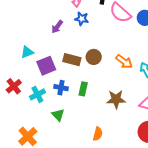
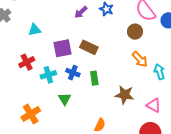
cyan triangle: (27, 52) -> (35, 30), moved
brown circle: (94, 57) -> (135, 32), moved
green rectangle: (83, 89) -> (94, 78), turned -32

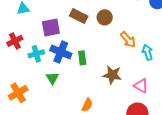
brown circle: (135, 32) -> (105, 17), moved
brown rectangle: (89, 47) -> (79, 16), moved
blue cross: (73, 73) -> (61, 52), size x1.5

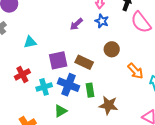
brown rectangle: (79, 16) -> (84, 62), moved
brown star: (112, 75) -> (108, 105), moved
green triangle: (52, 78) -> (61, 111), turned 32

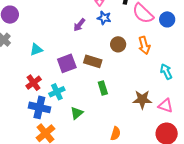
orange arrow: (135, 71) -> (144, 45), moved, turned 36
blue cross: (68, 85) -> (39, 107), moved
brown star: (108, 105) -> (142, 100), moved

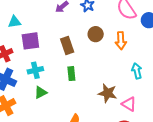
brown rectangle: (93, 61) -> (67, 45), turned 42
purple square: (67, 63) -> (30, 41), moved
cyan cross: (57, 92) -> (35, 70), moved

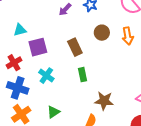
cyan cross: (35, 70) -> (46, 76), turned -35
green triangle: (41, 93) -> (53, 112), moved
brown star: (108, 93) -> (104, 101), moved

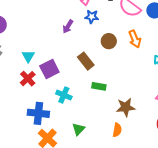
cyan triangle: (20, 30) -> (28, 56), turned -32
red cross: (14, 63) -> (28, 79), moved
green rectangle: (82, 75) -> (99, 86), turned -56

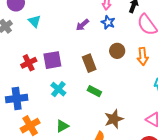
cyan triangle: (28, 56) -> (34, 21), moved, turned -32
brown star: (126, 107) -> (114, 119), turned -30
blue cross: (38, 113) -> (17, 98), moved, turned -30

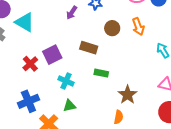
cyan triangle: (34, 21) -> (25, 22), size x1.5
brown rectangle: (89, 63) -> (89, 48), turned -36
green triangle: (62, 126) -> (69, 106), moved, turned 32

